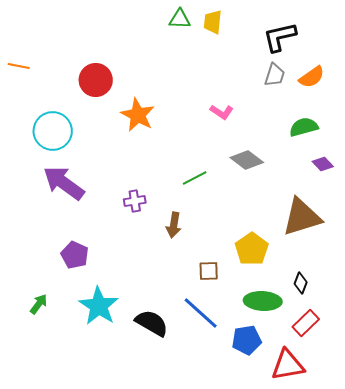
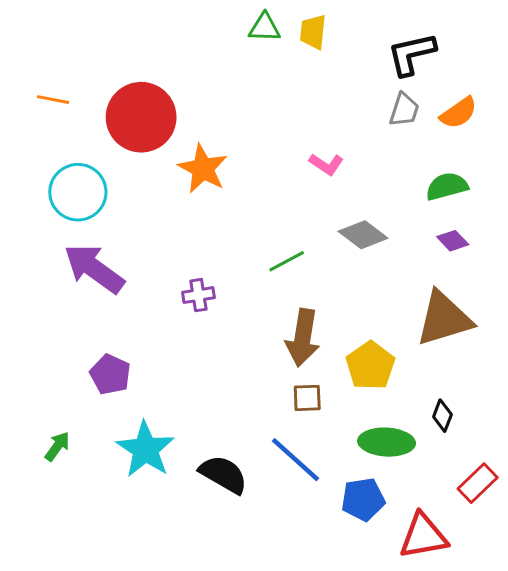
orange line: (19, 66) -> (53, 100), moved
red circle: (96, 80) -> (141, 117), size x1.4
purple diamond: (323, 164) -> (453, 241), moved
brown arrow: (174, 225) -> (303, 338), moved, size x1.5
red rectangle: (306, 323) -> (478, 483), moved

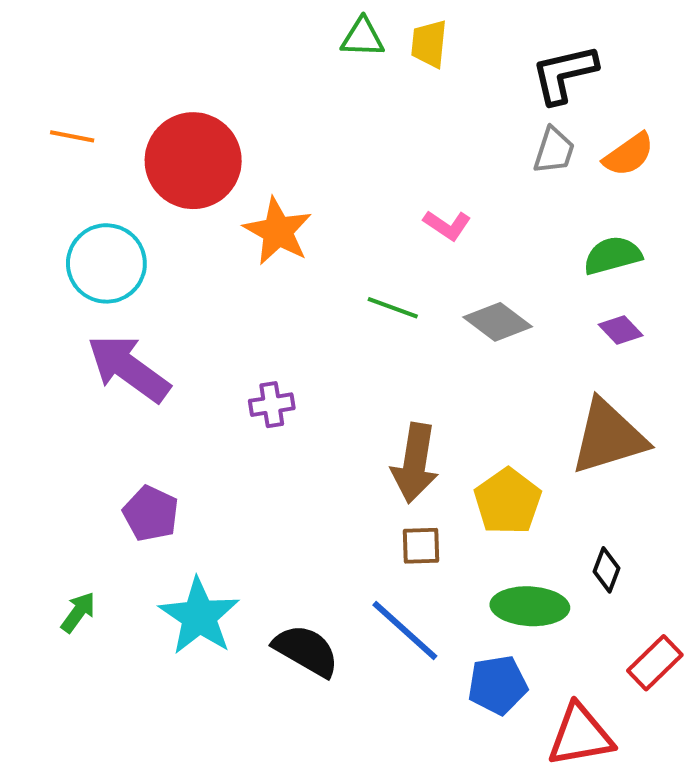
green line: (287, 261) -> (393, 308), moved, turned 48

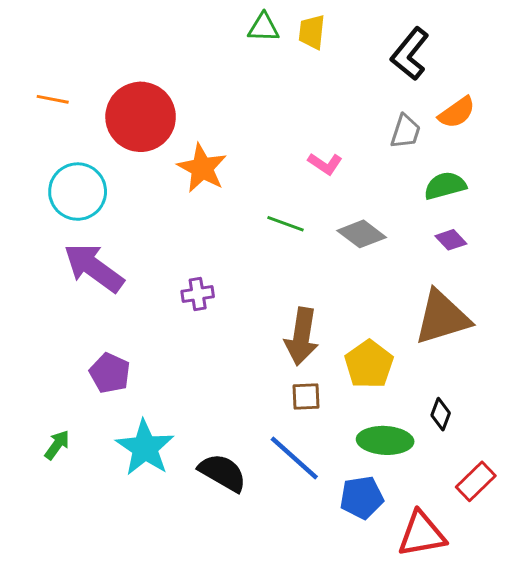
black L-shape: (564, 74) -> (410, 54), turned -38
gray trapezoid: (554, 151) -> (406, 132), moved

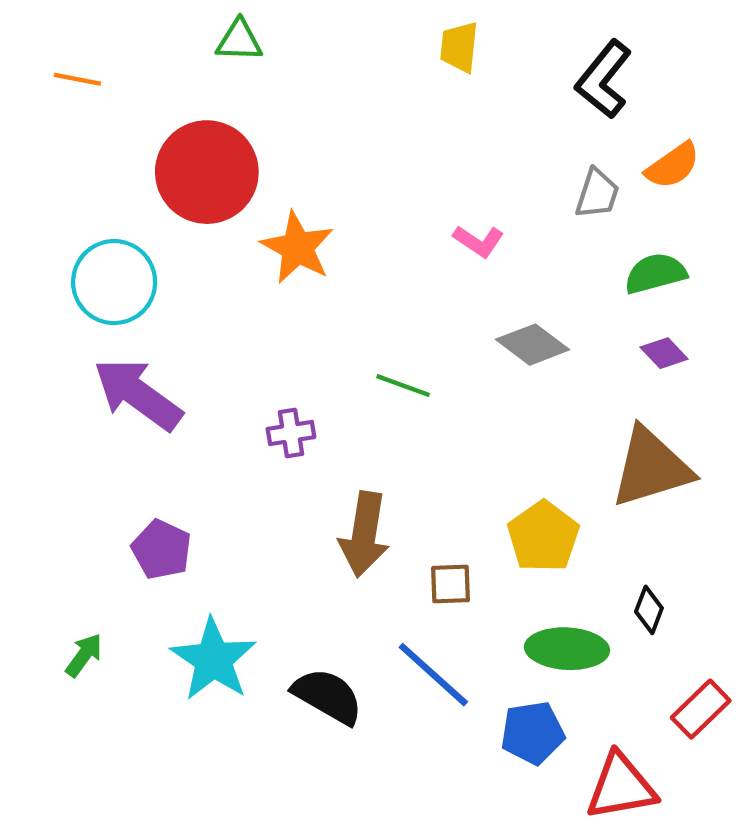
green triangle: (264, 28) -> (239, 40), moved
orange line: (53, 99) -> (77, 79), moved
green line: (285, 224) -> (403, 386), moved
brown arrow: (302, 336) -> (364, 534), moved

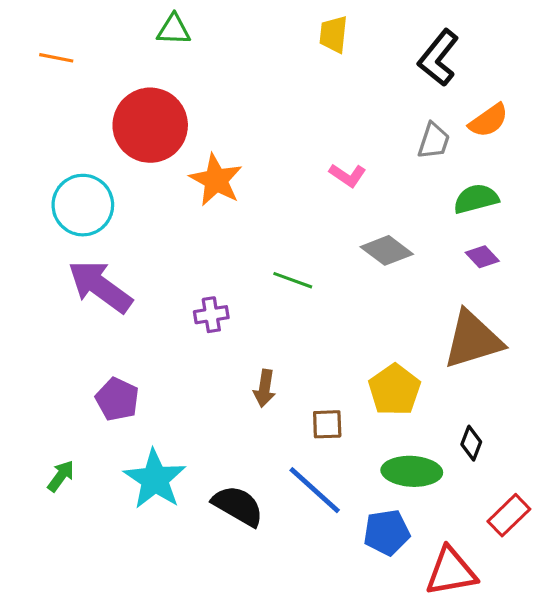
brown arrow: (364, 534) -> (265, 388), size x0.6

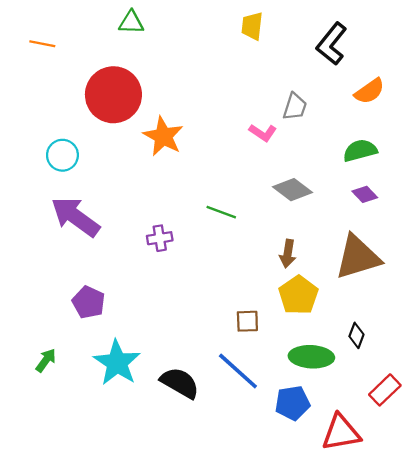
gray trapezoid: (434, 141) -> (295, 107), moved
cyan circle: (83, 205) -> (62, 155), size x0.7
brown arrow: (265, 388) -> (288, 254), moved

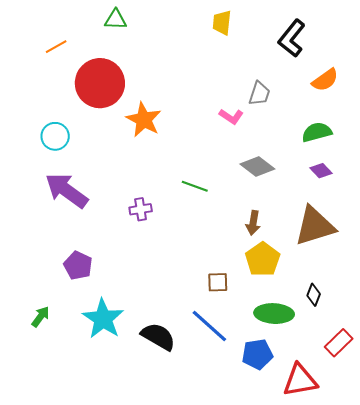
orange line: (42, 44) -> (56, 47), moved, turned -40

